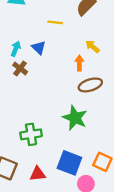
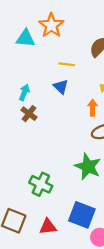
blue triangle: (39, 48) -> (61, 87), moved
green cross: (31, 134) -> (41, 184), turned 35

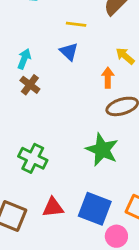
green cross: (41, 184) -> (33, 158), moved
red triangle: (48, 227) -> (53, 207), moved

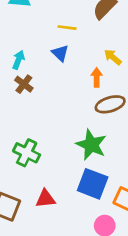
blue square: (95, 209) -> (93, 184), moved

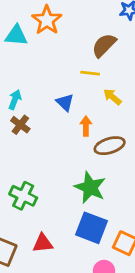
yellow line: (67, 28) -> (90, 73), moved
blue triangle: (60, 53) -> (65, 102), moved
orange arrow: (97, 77) -> (86, 126), moved

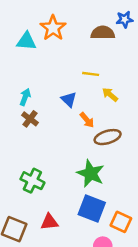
brown semicircle: (104, 45) -> (103, 33), moved, turned 45
orange arrow: (86, 126) -> (87, 120), turned 140

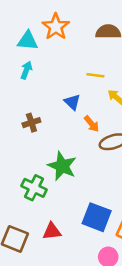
cyan arrow: (25, 97) -> (26, 70), moved
brown cross: (30, 119) -> (31, 123), turned 35
green star: (91, 173) -> (62, 166), moved

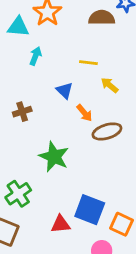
cyan arrow: (26, 70) -> (35, 56), moved
green cross: (34, 188) -> (18, 194), moved, turned 30
red triangle: (52, 231) -> (61, 224), moved

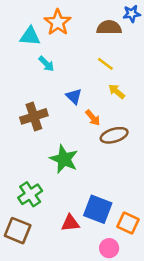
cyan arrow: (35, 56) -> (46, 64), turned 114
yellow line: (88, 63) -> (105, 64), moved, turned 30
brown cross: (22, 112) -> (34, 116), size x1.5

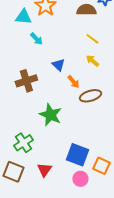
yellow line: (105, 64) -> (92, 39), moved
red triangle: (70, 223) -> (44, 170), moved, turned -49
pink circle: (109, 248) -> (80, 179), moved

